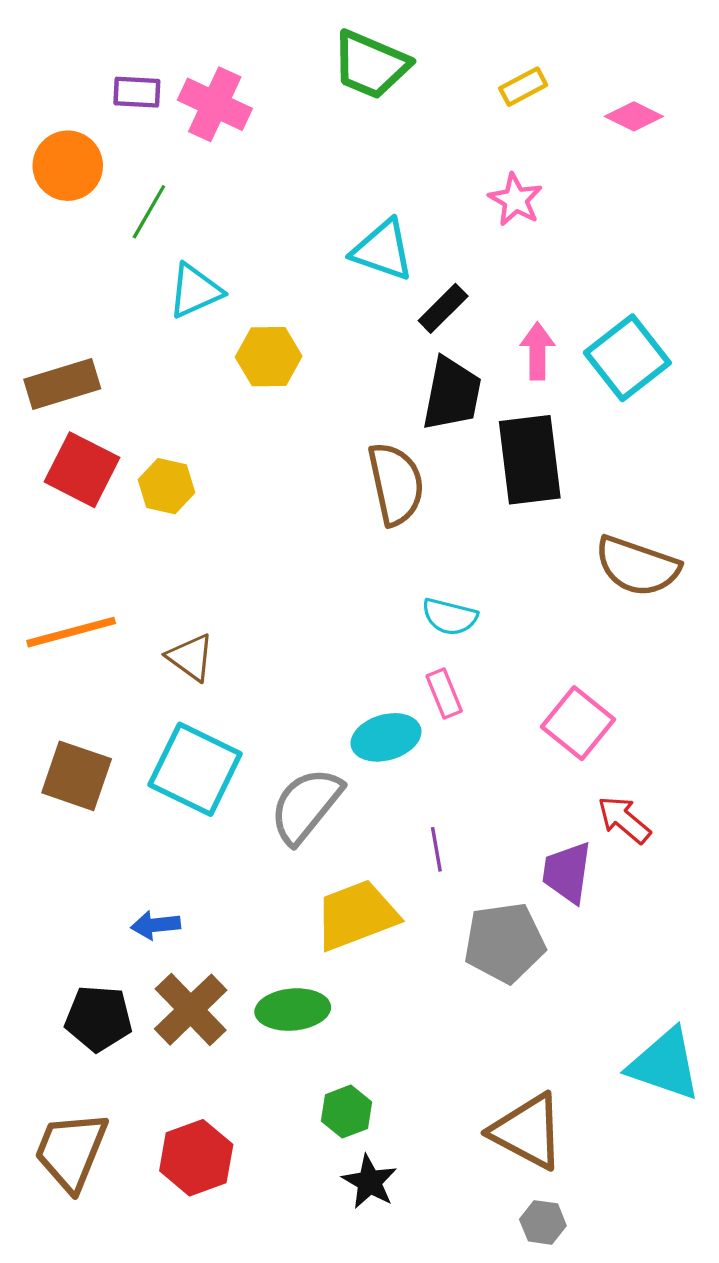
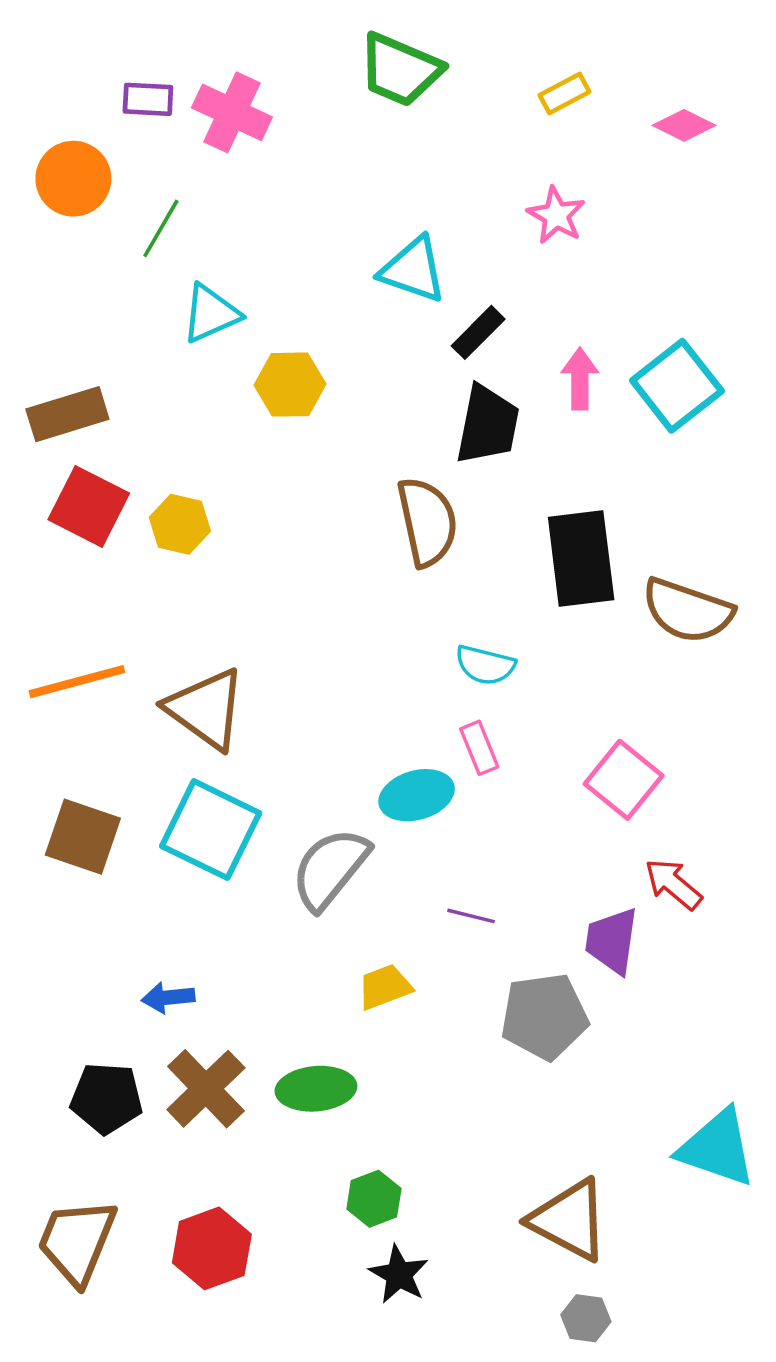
black rectangle: (530, 460) -> (581, 559), moved
brown triangle: (191, 657) -> (206, 709), size x1.6
purple line: (436, 849) -> (471, 916), turned -66
yellow trapezoid: (356, 915) -> (385, 987), size x0.6

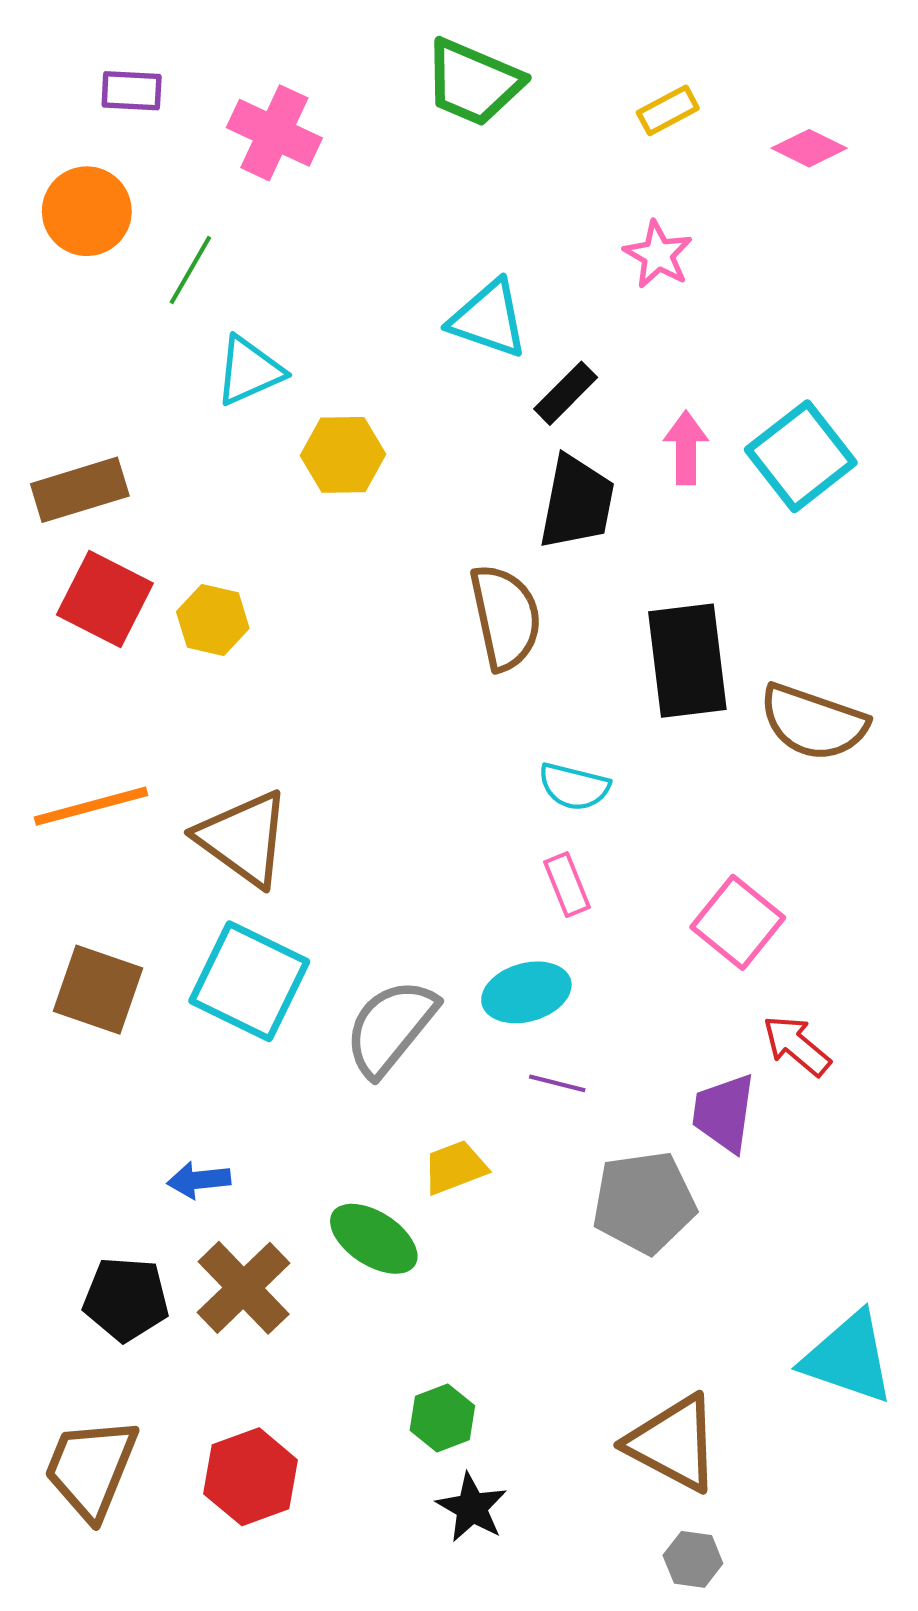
purple rectangle: (148, 99) -> (132, 91), moved
cyan ellipse: (417, 795) -> (526, 992), moved
green ellipse: (316, 1089) -> (374, 1239), moved, turned 38

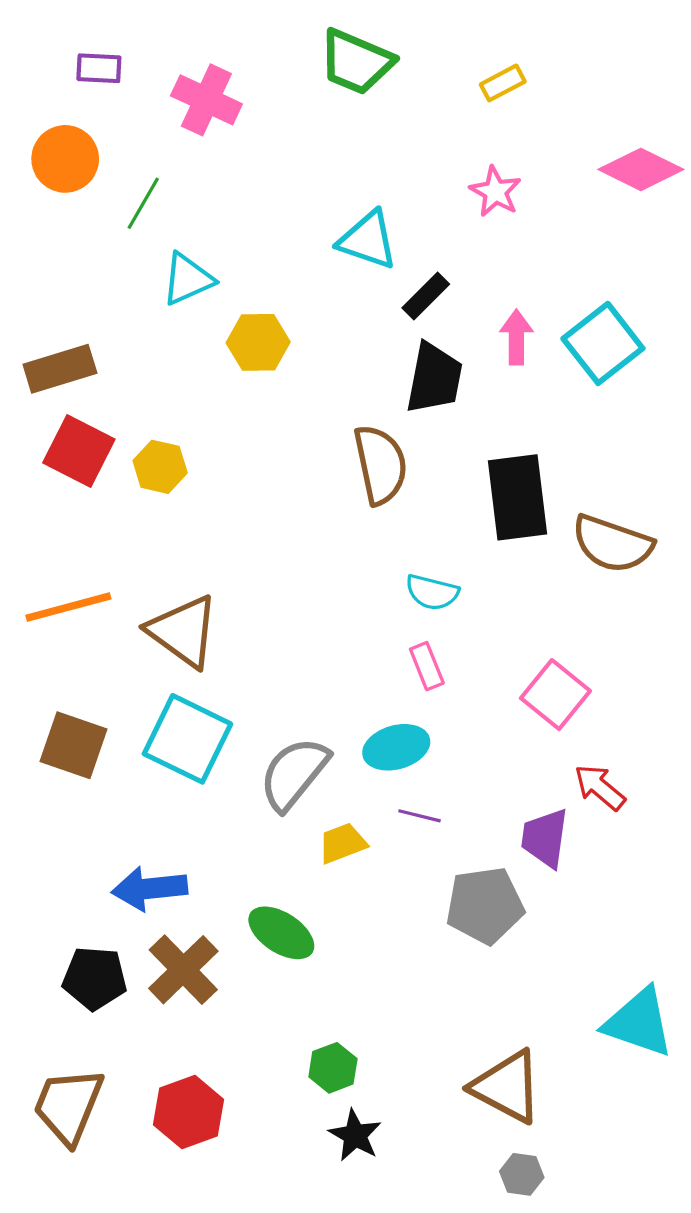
pink diamond: (809, 148) -> (641, 169), moved, size x1.5
yellow trapezoid: (455, 1167) -> (342, 843), moved
blue arrow: (199, 1180) -> (150, 889), size x1.6

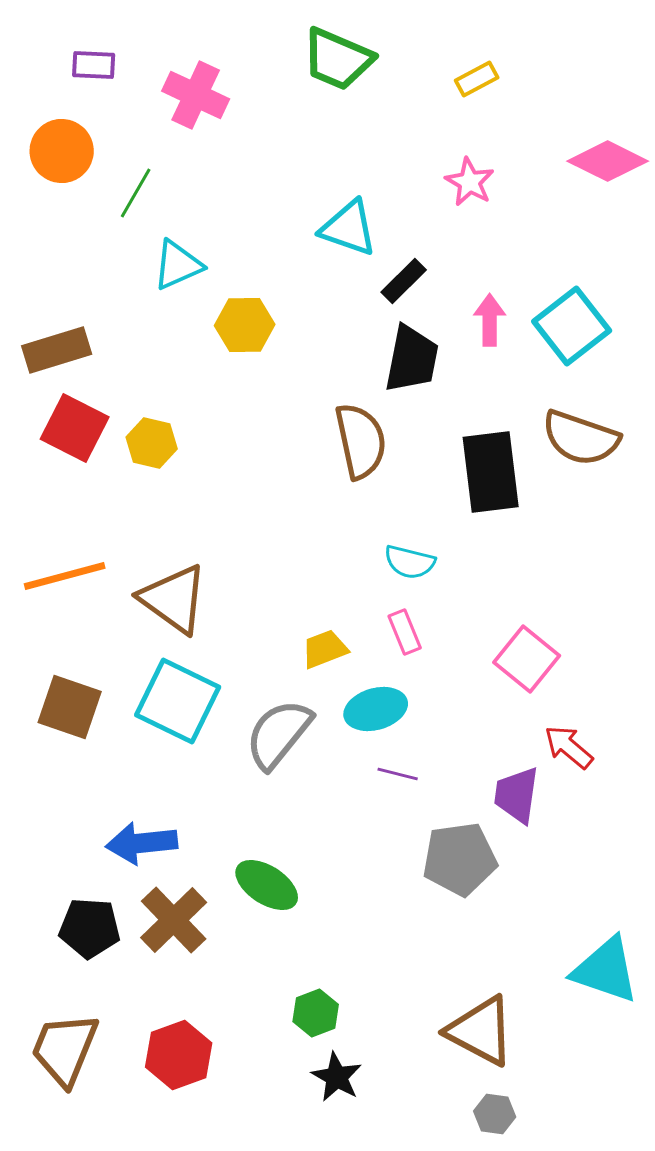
brown semicircle: (612, 544) -> (581, 438), moved
yellow trapezoid: (342, 843) -> (325, 649), moved

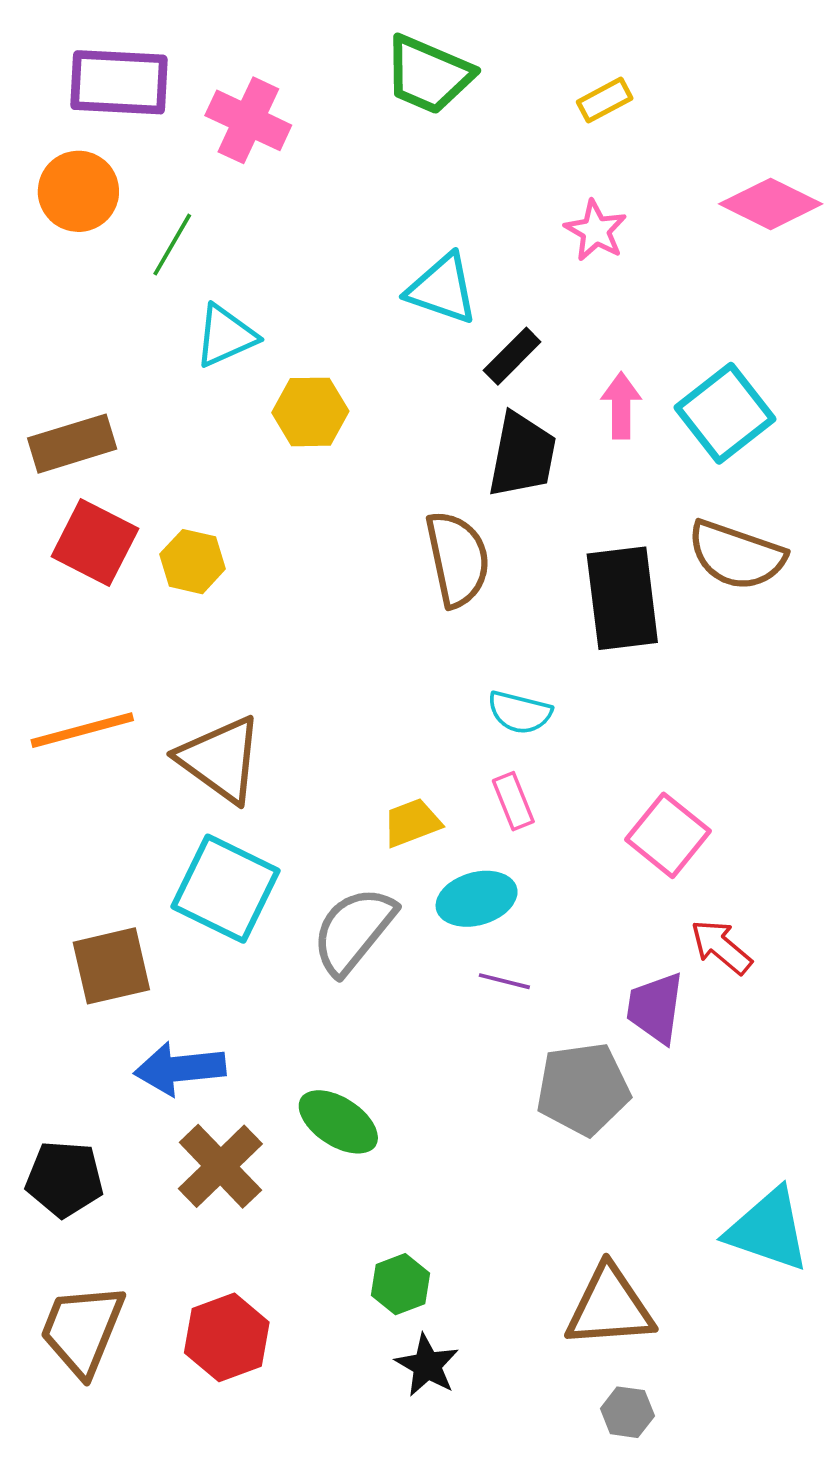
purple rectangle: (94, 65) -> (119, 82), size x1.8
brown square: (70, 707) -> (111, 966), moved, turned -32
black pentagon: (90, 928) -> (64, 1179), moved
brown triangle: (481, 1031) -> (610, 1307), turned -32

